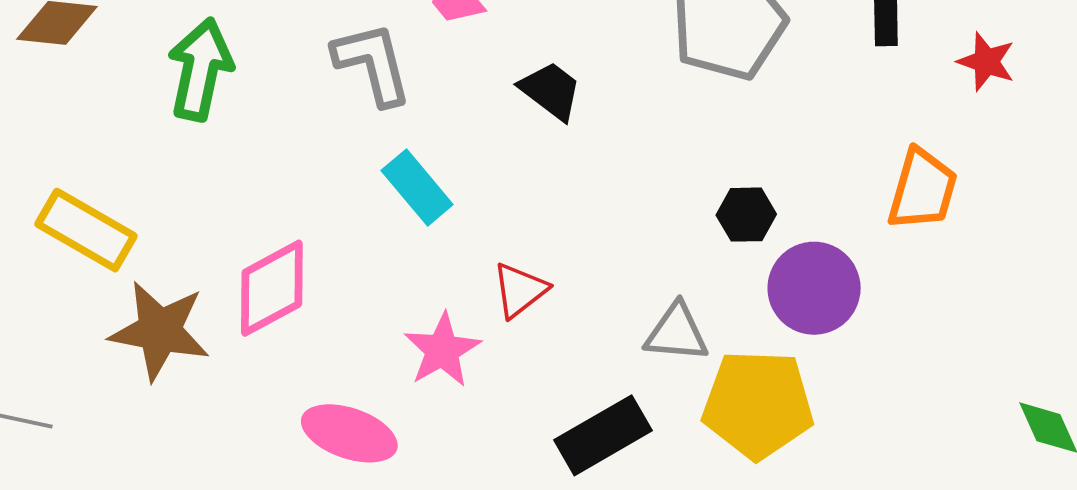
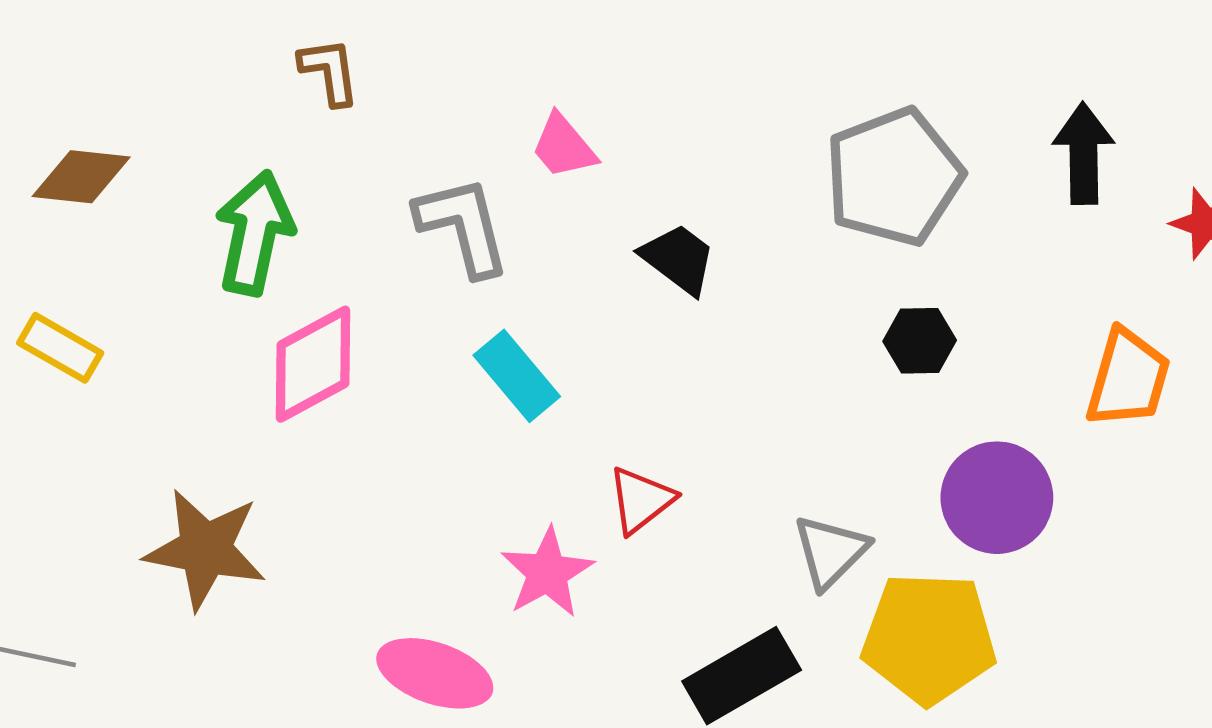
black hexagon: (746, 215) -> (920, 341), moved
yellow rectangle: (86, 230) -> (60, 348), moved, size x0.7
pink diamond: (272, 288) -> (313, 364), moved
gray triangle: (677, 333) -> (831, 552), turned -50

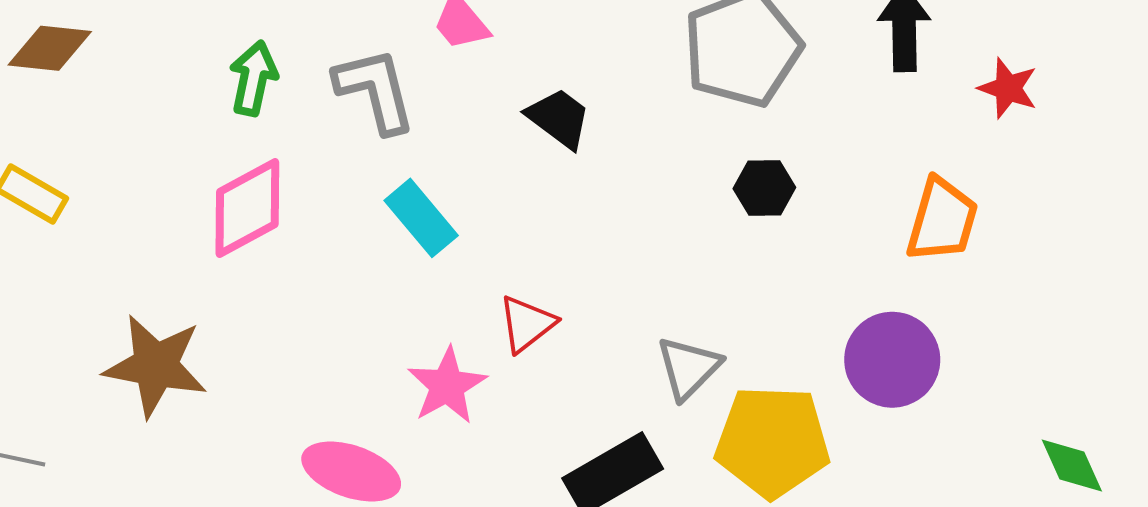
green arrow: (254, 233) -> (253, 78), moved, size x0.7
purple circle: (997, 498) -> (892, 360), moved

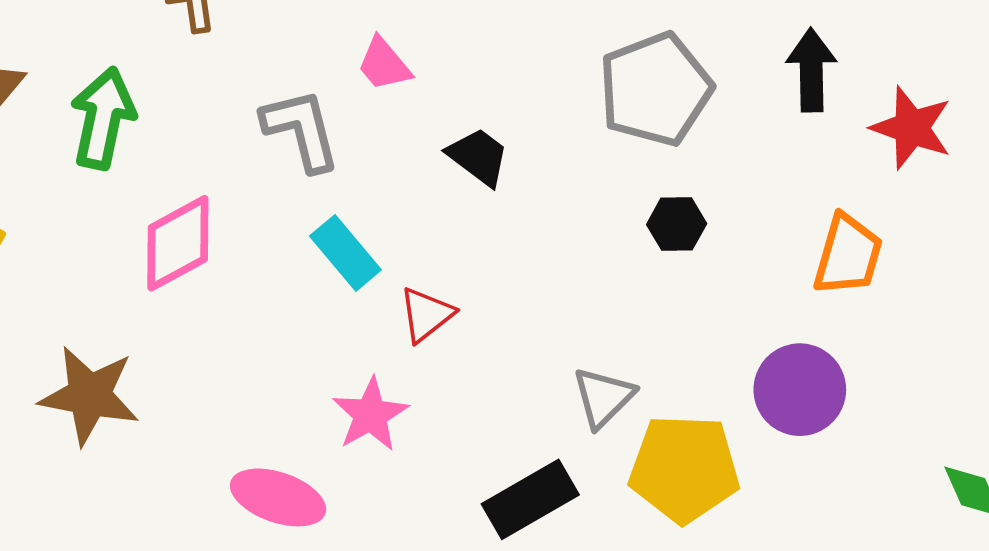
green arrow: (253, 78) -> (103, 118), moved, size x1.4
red star: (1008, 88) -> (911, 128), size x1.4
red triangle: (527, 324) -> (426, 315), moved

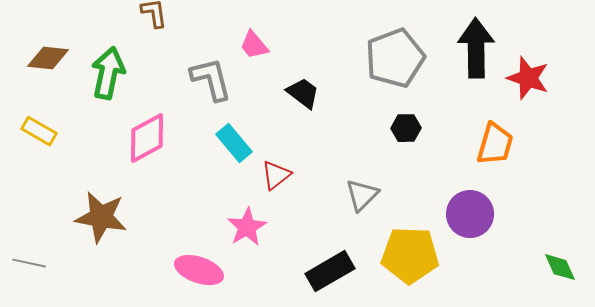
black arrow: (811, 70) -> (476, 48), size x1.4
gray triangle: (603, 397) -> (362, 195), moved

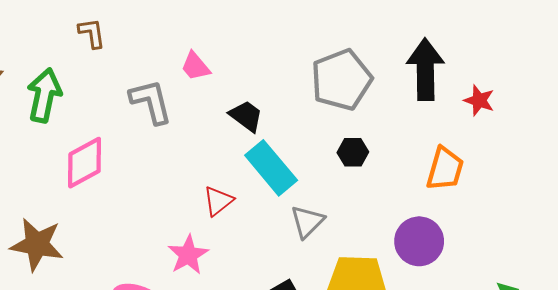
red star: (528, 78) -> (479, 100), size x0.7
cyan rectangle: (234, 143) -> (271, 168), moved, size x1.4

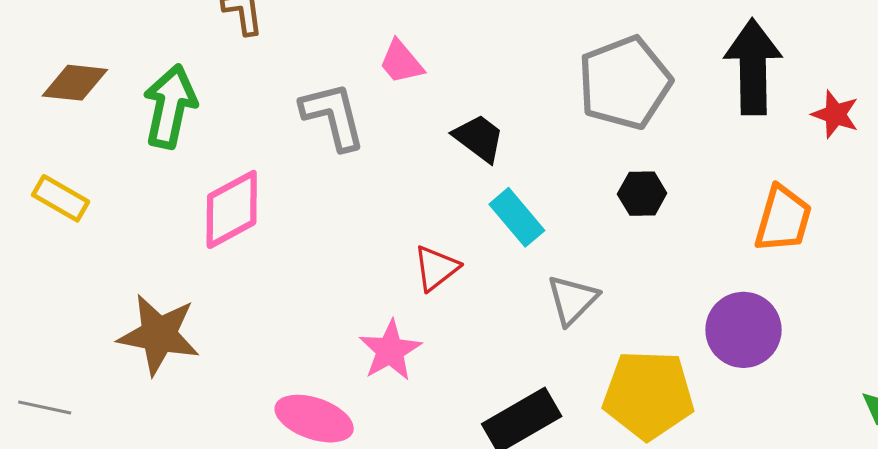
cyan rectangle: (271, 168) -> (517, 217), size x0.7

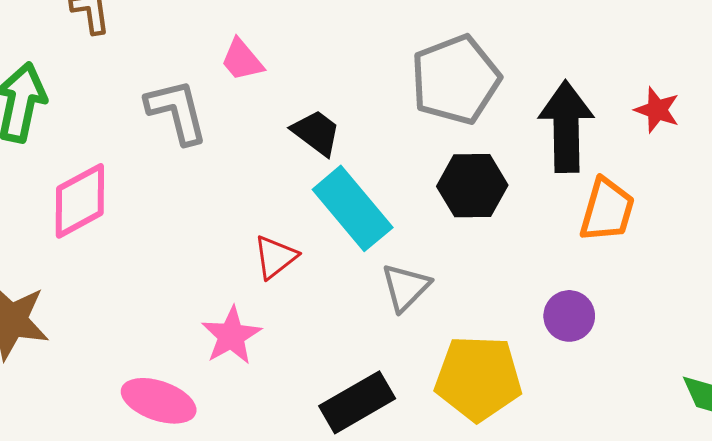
black arrow: (753, 67) -> (566, 127), moved
black hexagon: (642, 194) -> (472, 186), size x1.5
cyan rectangle: (517, 217) -> (353, 208), size x1.5
purple circle: (743, 330) -> (569, 316), size x0.7

